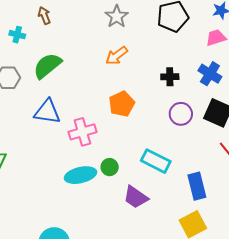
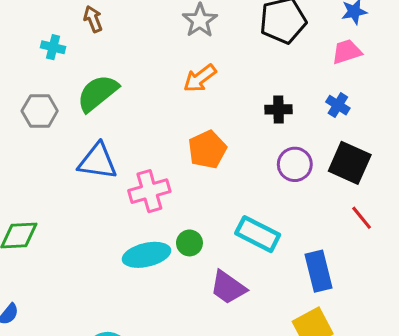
blue cross: (210, 74) -> (338, 105), size x0.7

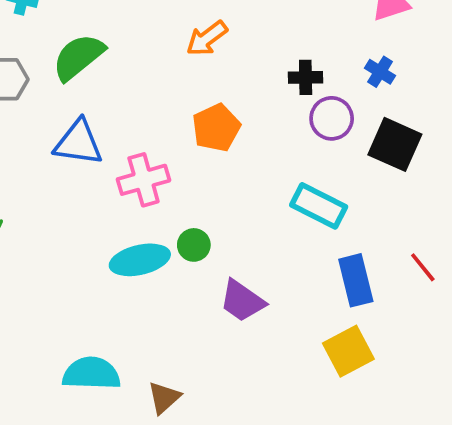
purple circle: (295, 164) -> (332, 118), moved
red line: (362, 218) -> (423, 267), moved
cyan rectangle: (258, 234) -> (319, 206), moved

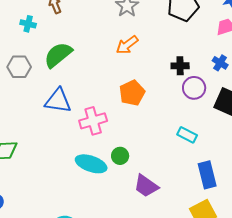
cyan rectangle: (319, 206) -> (187, 135), size x0.7
cyan ellipse: (140, 260) -> (91, 164), turned 32

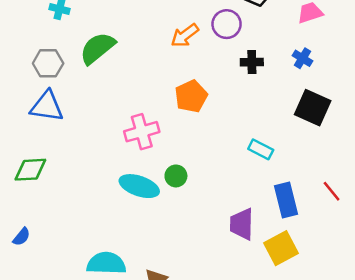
purple circle: (194, 88) -> (227, 24), moved
blue triangle: (58, 101) -> (47, 106), moved
purple trapezoid: (146, 186) -> (242, 224), moved, turned 56

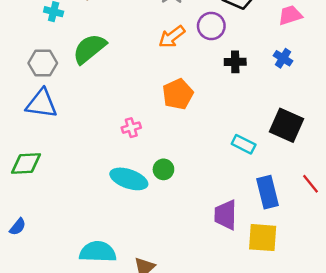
black square: (313, 108) -> (287, 125), moved
pink cross: (142, 132) -> (131, 128), size x0.6
yellow square: (281, 248) -> (263, 238), turned 32

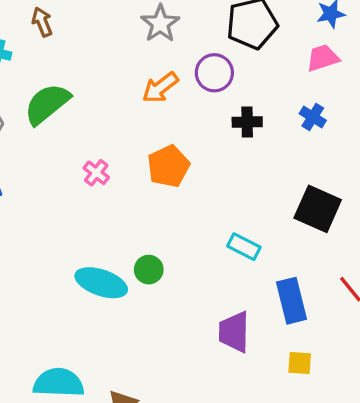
pink cross: (131, 128) -> (96, 173), moved, turned -36
cyan rectangle: (244, 144) -> (244, 247), moved
yellow square: (263, 238) -> (300, 363), moved, size x0.6

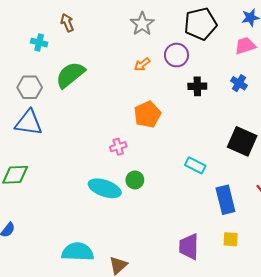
orange arrow: (160, 88) -> (142, 64), size x0.7
pink cross: (96, 173) -> (118, 147), moved, turned 35
purple trapezoid: (234, 332) -> (189, 247), moved

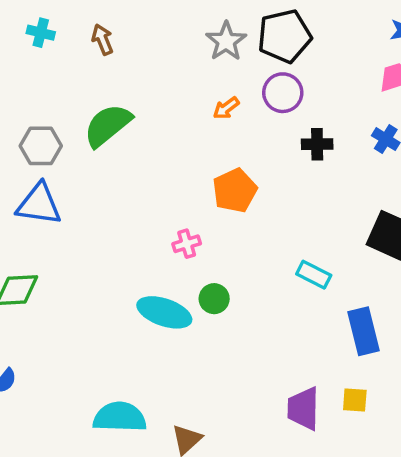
black pentagon: (200, 24) -> (284, 36), moved
cyan cross: (39, 43) -> (41, 33), moved
yellow square: (231, 239) -> (355, 400), moved

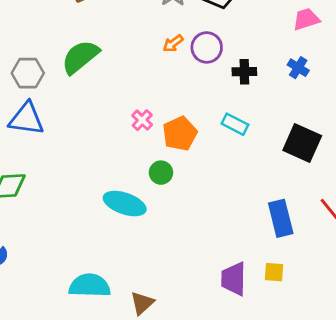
purple circle: (283, 93) -> (207, 47), moved
orange pentagon: (235, 191) -> (180, 134), moved
pink cross: (187, 244) -> (142, 120), moved, turned -30
cyan rectangle: (314, 275) -> (235, 124), moved
green circle: (214, 299) -> (161, 173), moved

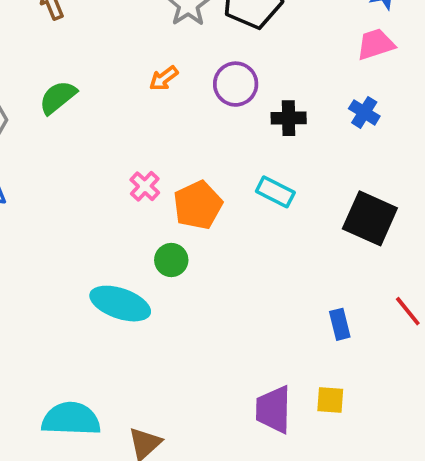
orange arrow: (173, 43) -> (164, 78), moved
green semicircle: (80, 57) -> (58, 97), size x0.7
blue rectangle: (281, 218) -> (340, 324), size x0.6

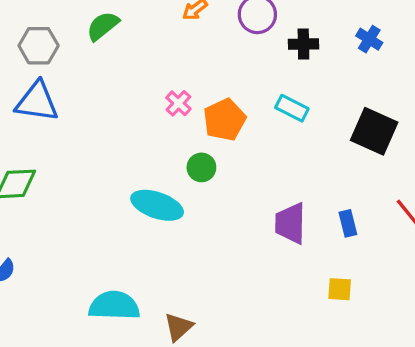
purple trapezoid: (273, 409) -> (290, 223), moved

